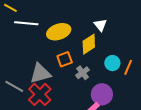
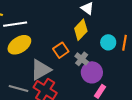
yellow ellipse: (59, 32) -> (19, 45), moved
purple circle: (102, 94) -> (92, 72), moved

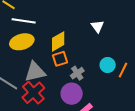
yellow diamond: (81, 30) -> (58, 41), moved
purple circle: (92, 72) -> (72, 94), moved

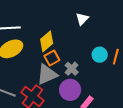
white triangle: (97, 26) -> (82, 19), turned 32
gray triangle: (35, 72) -> (47, 74), moved

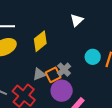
orange square: (52, 58) -> (53, 75), moved
gray triangle: (47, 74) -> (39, 74), size x0.6

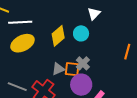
cyan circle: (93, 57) -> (81, 33), moved
orange square: (53, 75) -> (72, 69), turned 35

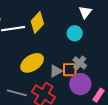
yellow diamond: (58, 36) -> (37, 22), moved
yellow ellipse: (23, 43) -> (32, 63), moved

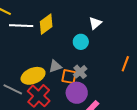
yellow ellipse: (32, 63) -> (33, 76), moved
gray triangle: (56, 71) -> (55, 66), moved

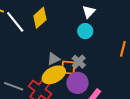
white line: (21, 26) -> (15, 22), turned 55
cyan circle: (81, 42) -> (85, 31), moved
yellow ellipse: (33, 76) -> (54, 75), moved

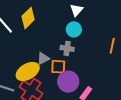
gray cross: (79, 62) -> (67, 48), moved, turned -32
yellow ellipse: (54, 75) -> (28, 71), moved

